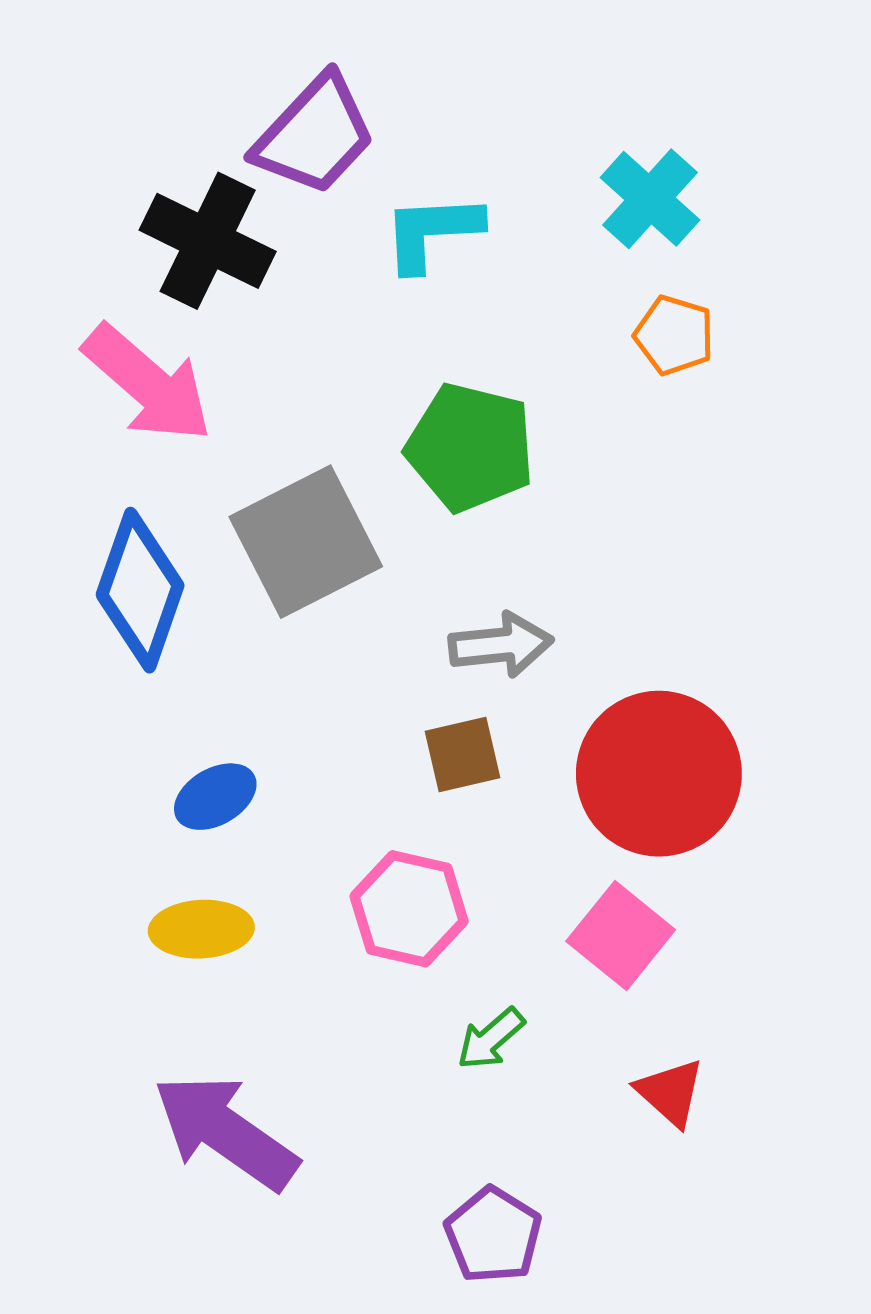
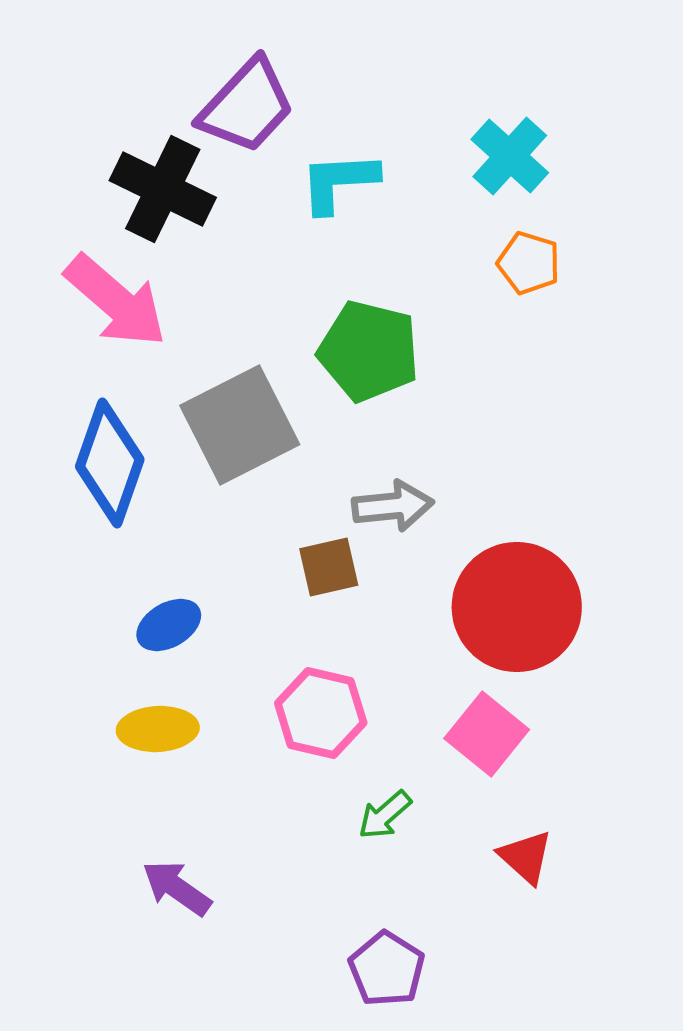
brown square: (463, 755) -> (329, 567), moved
purple arrow: (225, 1132) -> (177, 888), size x0.6

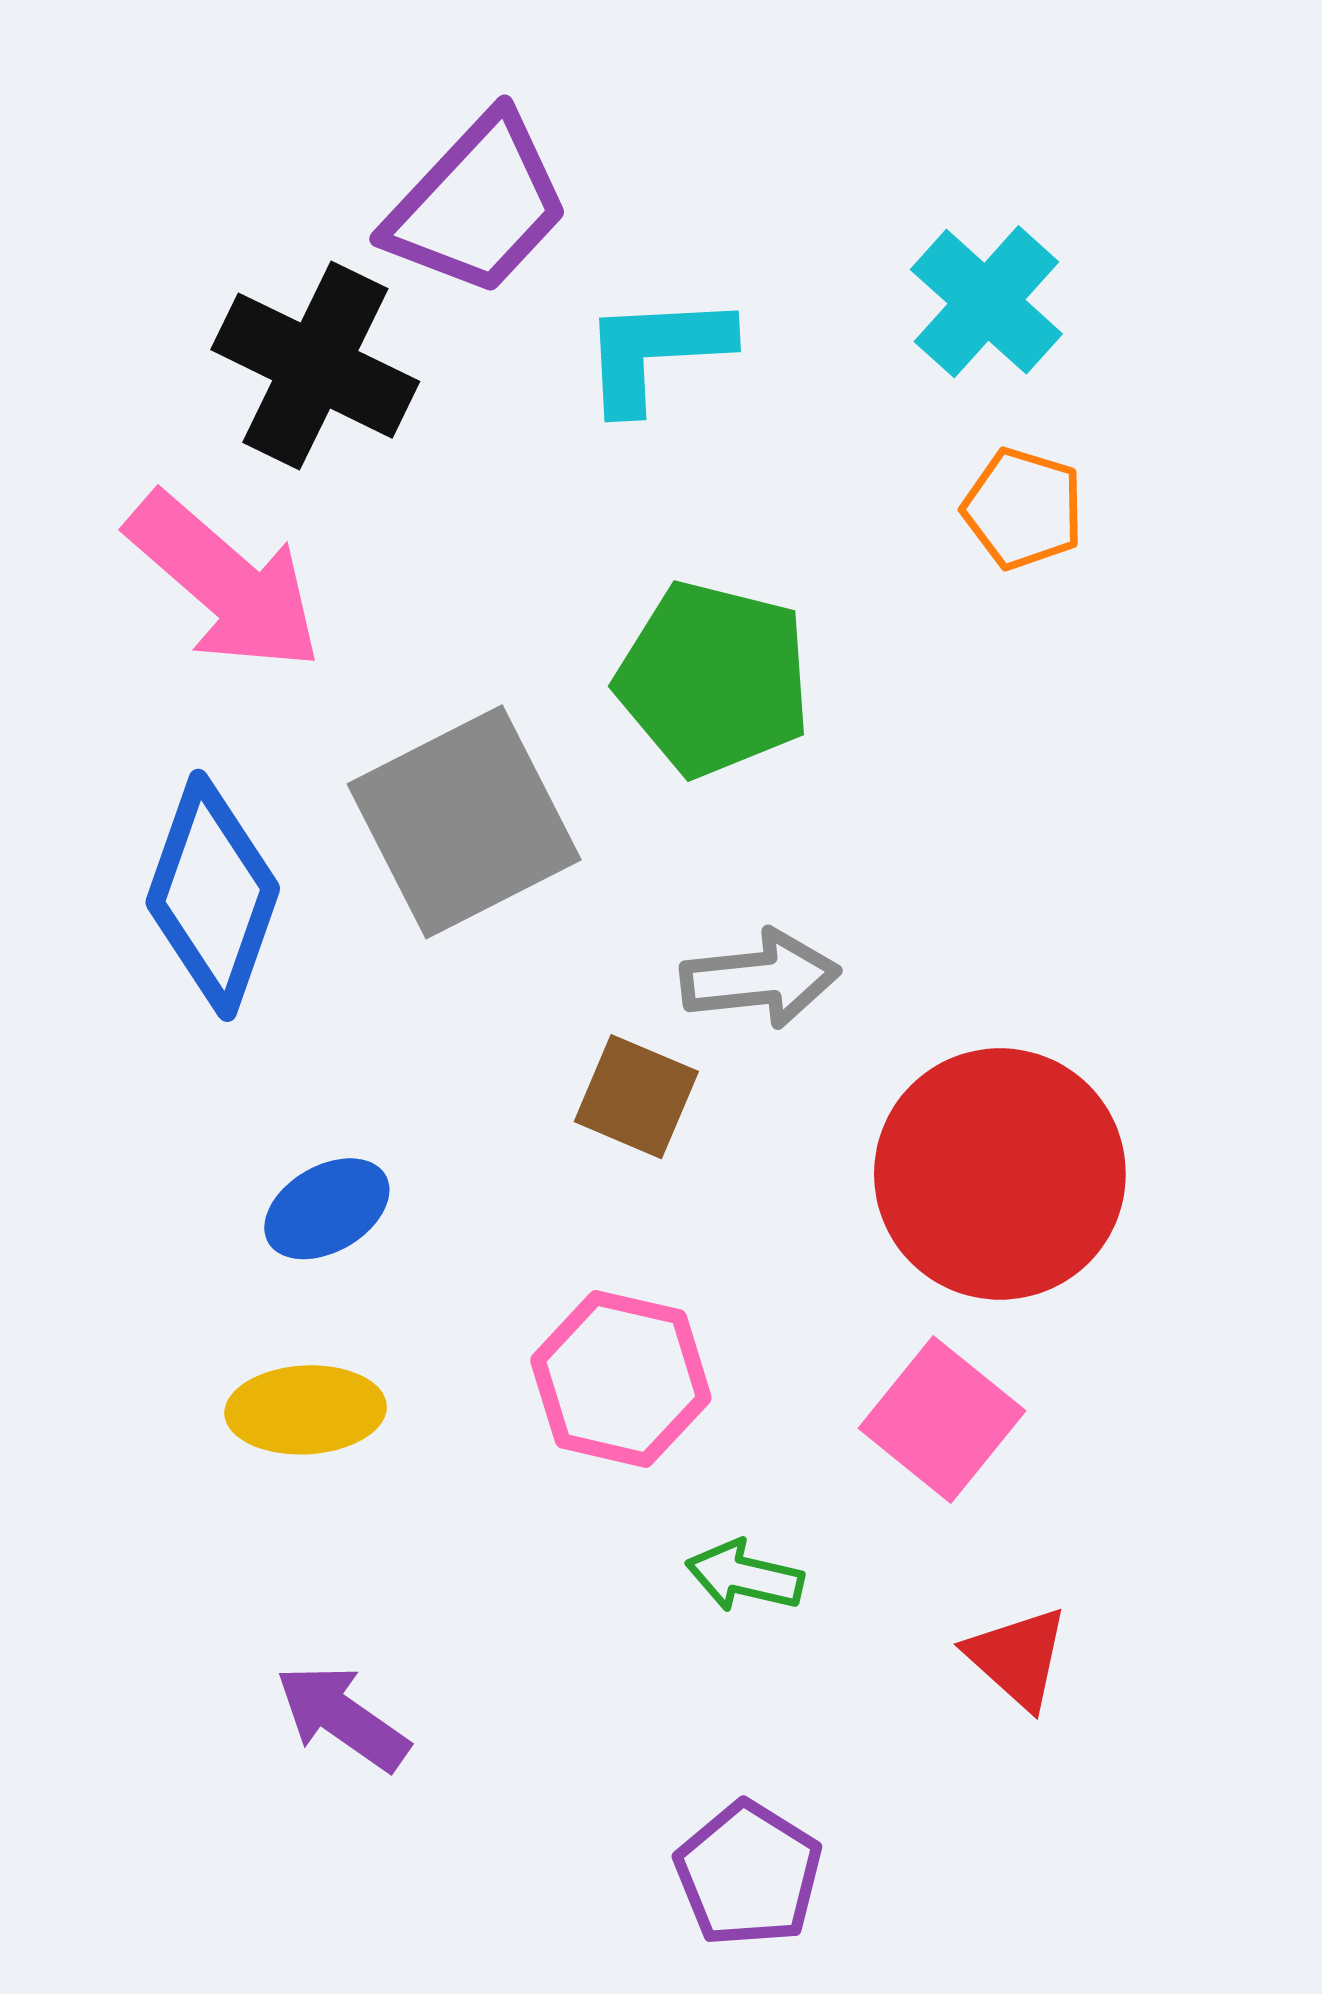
brown square: (329, 567) -> (636, 1097), turned 36
green arrow: (385, 815) -> (745, 1576), turned 54

